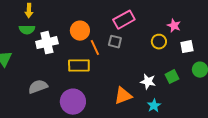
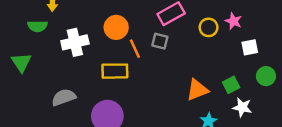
green semicircle: (27, 30) -> (37, 26), moved
yellow circle: (159, 42) -> (209, 27), moved
white star: (148, 82) -> (242, 107), moved
orange triangle: (123, 96) -> (197, 90), moved

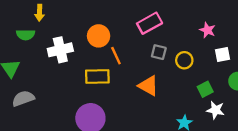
yellow circle: (209, 27) -> (184, 60), moved
gray square: (160, 41) -> (159, 52), moved
orange triangle: (197, 90) -> (148, 86), moved, turned 50
gray semicircle: (64, 97) -> (23, 98), moved

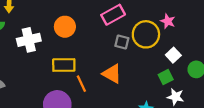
white square: (223, 54) -> (173, 55), moved, turned -32
orange line: (116, 56) -> (81, 84), moved
yellow circle: (184, 60) -> (146, 34), moved, size x1.6

